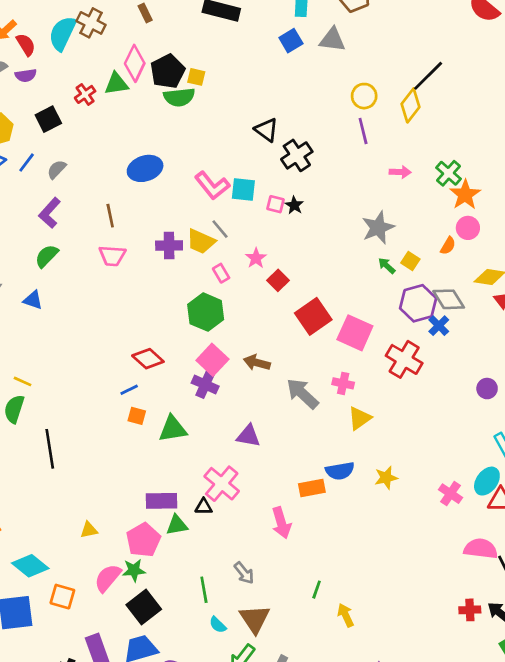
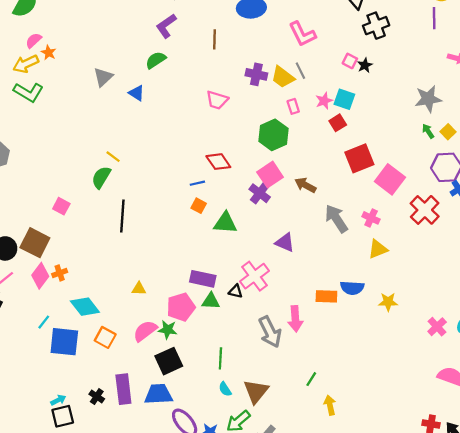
cyan square: (243, 190) -> (344, 99), moved
pink trapezoid: (112, 256) -> (217, 100), moved
gray arrow: (244, 573) -> (270, 332), moved, size x1.6

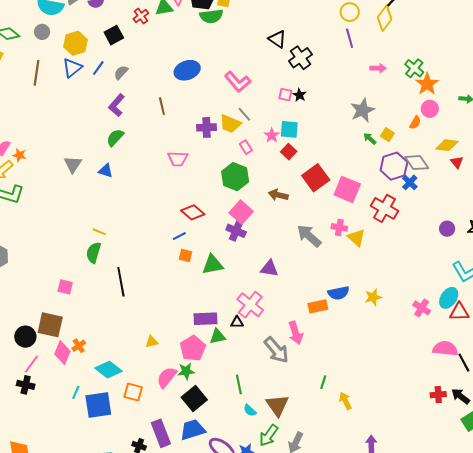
brown arrow: (305, 185) -> (278, 195), moved
yellow triangle: (378, 249) -> (357, 238), moved, turned -42

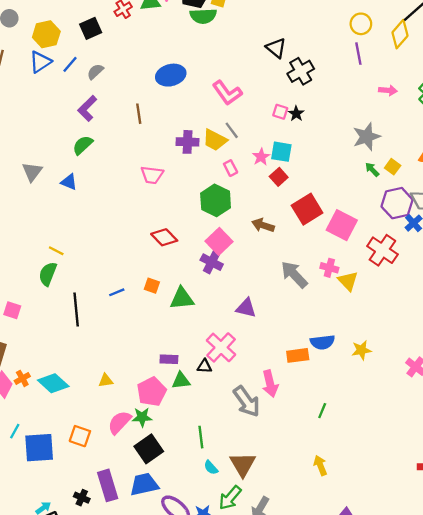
blue line: (179, 236) -> (117, 292), moved
purple rectangle: (206, 319) -> (169, 359), size x0.7
cyan diamond: (109, 370) -> (53, 383), moved
green line: (323, 382) -> (322, 411), moved

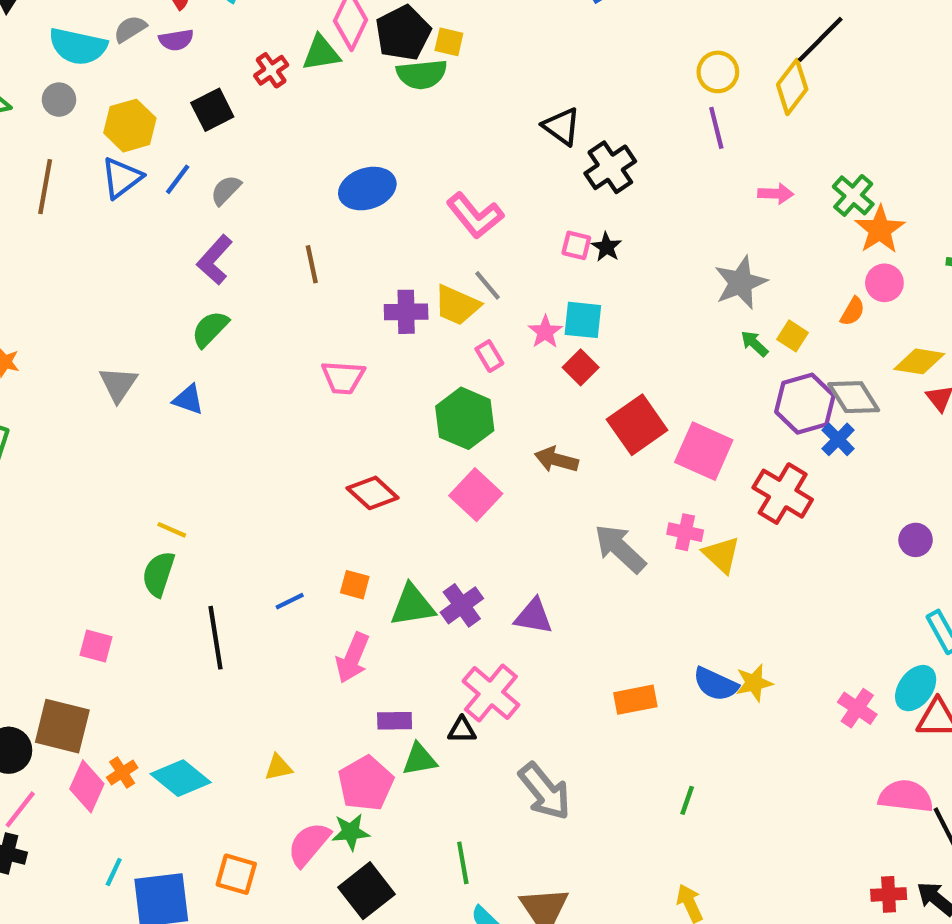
purple cross: (212, 262) -> (462, 605), moved, turned 30
blue semicircle: (322, 342) -> (716, 684), moved, turned 35
pink arrow: (270, 384) -> (353, 658), moved, turned 40

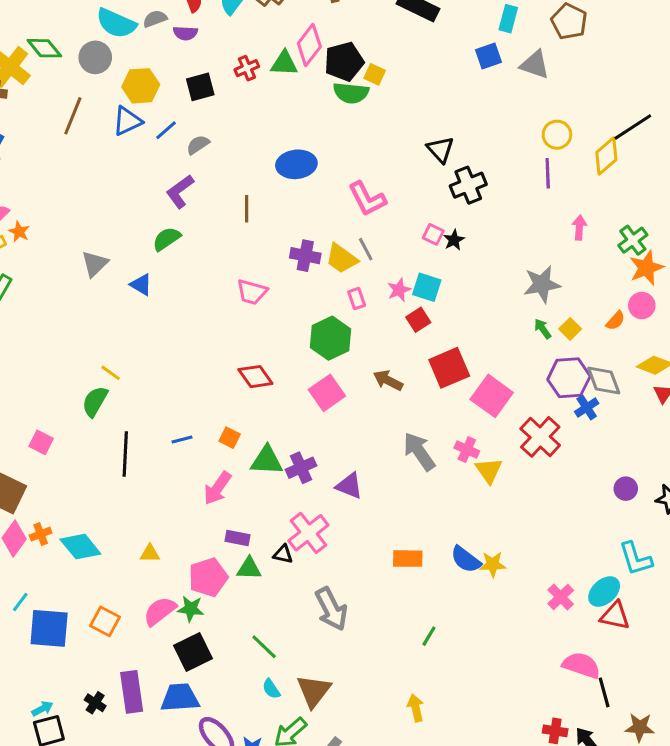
gray circle: (59, 100) -> (95, 57), size x1.4
pink arrow: (776, 194) -> (579, 228), turned -100
green line: (463, 863) -> (264, 647), turned -48

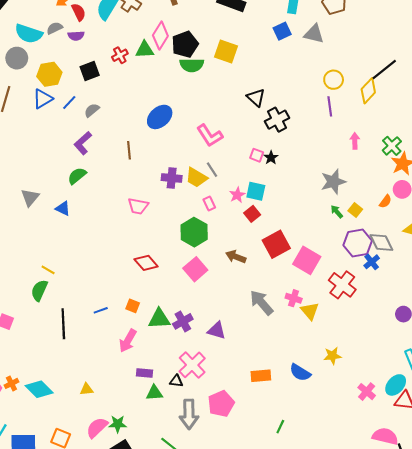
yellow square: (375, 74) -> (226, 52), moved, size x1.6
blue ellipse: (296, 164) -> (160, 117), turned -30
yellow star: (493, 564) -> (332, 356), moved
pink pentagon: (208, 577) -> (221, 404), moved
gray arrow: (331, 609) -> (189, 414), moved, turned 32

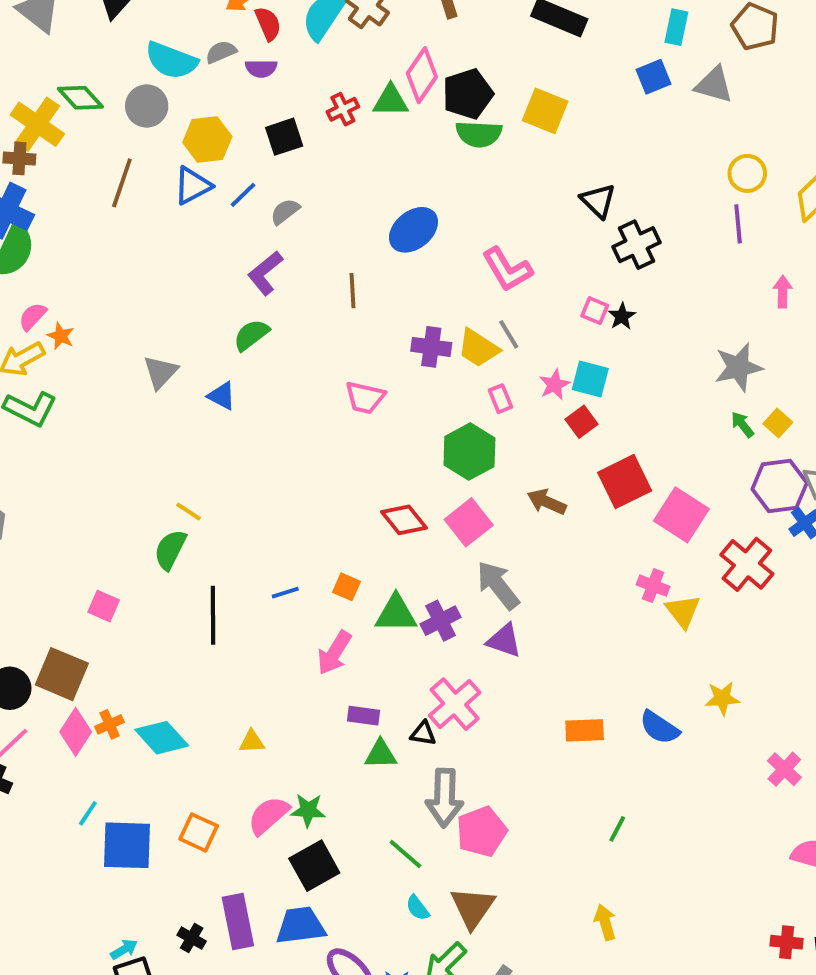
red diamond: (146, 263) -> (404, 520), moved
gray arrow: (262, 303) -> (498, 585), moved
pink pentagon: (221, 404) -> (482, 832), moved

